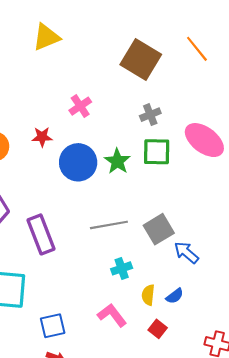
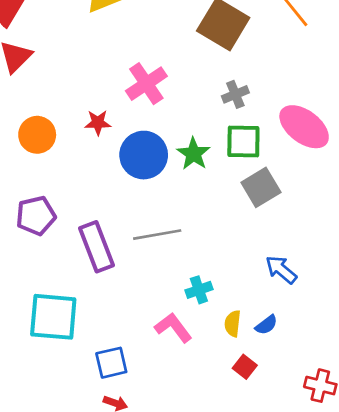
pink cross: (80, 106) -> (146, 84), size x1.4
gray line: (109, 225) -> (157, 235), moved
gray square: (159, 229) -> (261, 187), moved
pink L-shape: (112, 315) -> (173, 328), moved

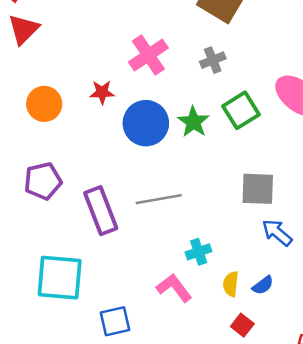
gray cross: (235, 94) -> (213, 60), moved
green square: (243, 142) -> (241, 110), turned -33
gray square: (261, 187) -> (258, 189), moved, turned 33

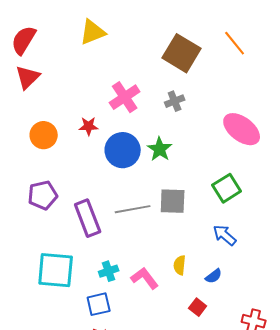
green square: (241, 110) -> (227, 188), moved
gray square: (258, 189) -> (173, 201), moved
cyan cross: (199, 252) -> (109, 271), moved
yellow semicircle: (231, 284) -> (180, 265), moved

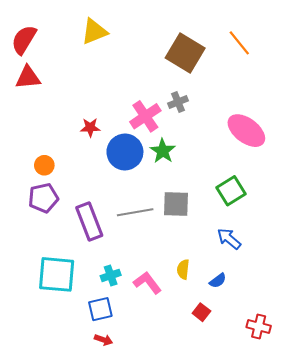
red triangle: (28, 77) -> (28, 77), turned 40
pink cross: (125, 97) -> (145, 116), moved
orange circle: (44, 135) -> (44, 165), moved, size x0.7

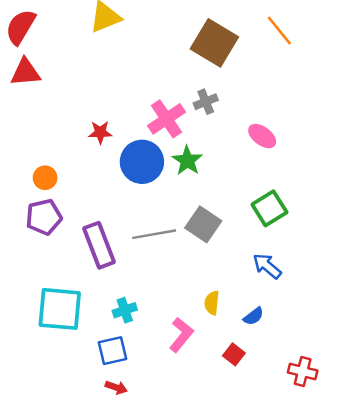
pink ellipse: (246, 131) -> (262, 136), moved, size x0.6
gray square: (176, 204) -> (203, 224), turned 32
pink L-shape: (147, 283) -> (181, 335), moved, turned 76

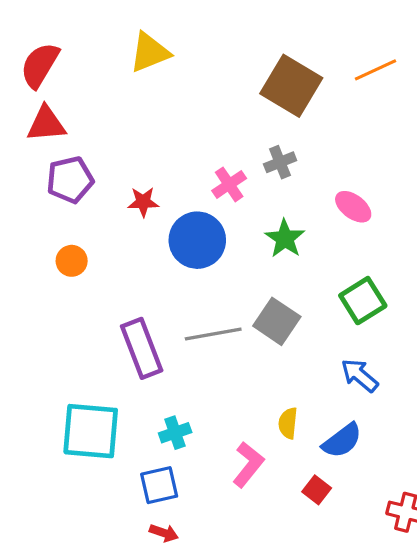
orange line: (279, 31) -> (376, 70), turned -76
pink cross: (166, 119) -> (229, 184), size x0.7
green star: (187, 161) -> (285, 239), moved
purple pentagon: (44, 217) -> (70, 180), moved
blue semicircle: (254, 316) -> (342, 441), size x1.5

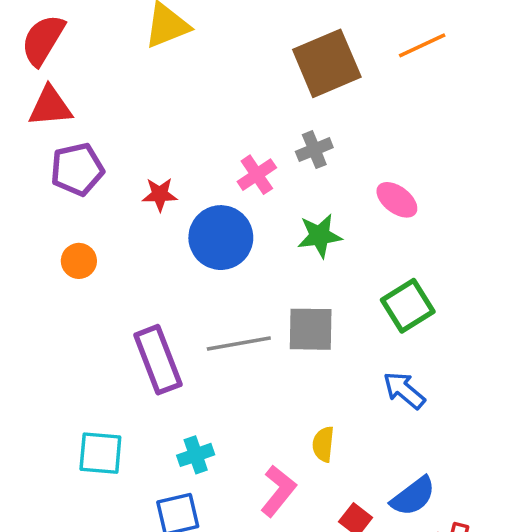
brown square: (291, 86) -> (327, 63), turned 36
green star: (285, 239) -> (320, 236), turned 30
gray square: (277, 321) -> (311, 329), turned -33
cyan square: (91, 431) -> (100, 453), size x0.7
blue semicircle: (342, 441) -> (413, 496), moved

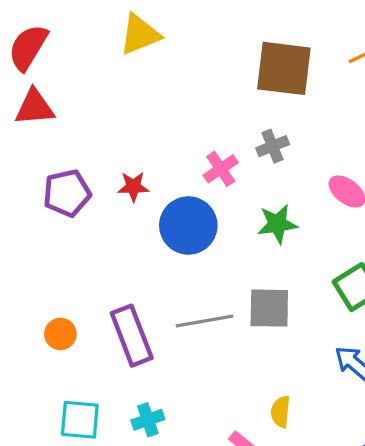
brown square: (327, 63) -> (284, 68), turned 30
purple pentagon: (77, 169) -> (67, 193), moved
orange circle: (79, 261) -> (60, 334), moved
cyan cross: (196, 455) -> (148, 420), moved

